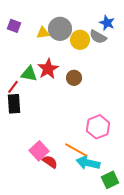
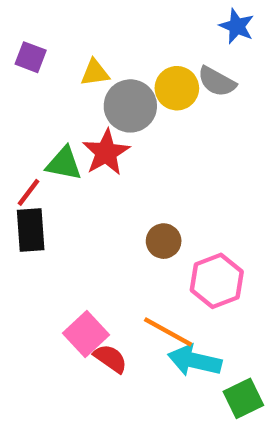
blue star: (107, 23) -> (237, 26), moved
gray circle: (60, 29) -> (130, 106), moved
brown circle: (74, 78) -> (164, 241), moved

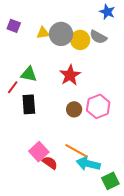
gray circle: (130, 106) -> (61, 34), moved
red star: (106, 152) -> (70, 75), moved
black rectangle: (31, 230) -> (29, 104), moved
pink hexagon: (217, 281) -> (98, 106), moved

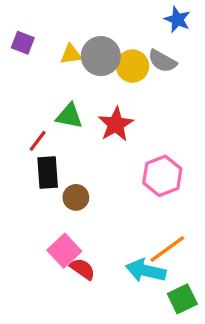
green triangle: (29, 74) -> (69, 116), moved
red line: (13, 87) -> (38, 141), moved
brown circle: (74, 109) -> (76, 197), moved
orange line: (76, 151) -> (167, 249), moved, turned -65

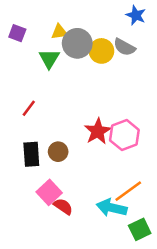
yellow triangle: (71, 54) -> (59, 32), moved
green triangle: (69, 116) -> (49, 59), moved, turned 50
red star: (116, 124) -> (98, 131), moved
black rectangle: (48, 172) -> (31, 154), moved

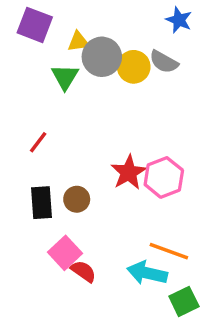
purple square: (17, 33) -> (35, 25), moved, size x1.5
orange line: (128, 191) -> (169, 251), turned 56

